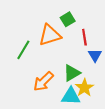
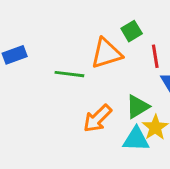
green line: (23, 50) -> (69, 74), turned 66

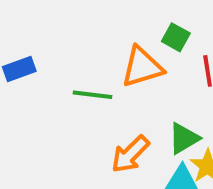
green square: (132, 31) -> (176, 37), turned -30

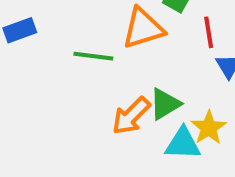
green triangle: (184, 138) -> (165, 104), moved

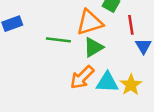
green triangle: (165, 104) -> (93, 47), moved
cyan triangle: (183, 144) -> (107, 82), moved

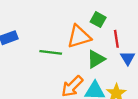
green triangle: (93, 47) -> (96, 59), moved

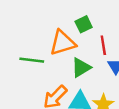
green square: (98, 20) -> (84, 24), turned 35

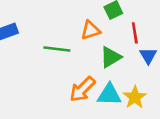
orange triangle: (63, 43) -> (90, 30), size x0.7

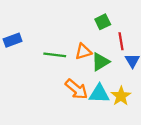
orange triangle: (90, 30) -> (83, 52), moved
orange arrow: (82, 89) -> (76, 89), turned -95

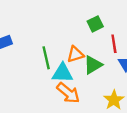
green line: (55, 55) -> (46, 58), turned 70
cyan triangle: (99, 94) -> (62, 73), moved

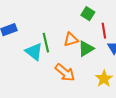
green square: (95, 24) -> (88, 14), turned -32
cyan triangle: (62, 73) -> (34, 52), moved, turned 36

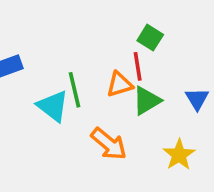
red line: (104, 31) -> (138, 66), moved

